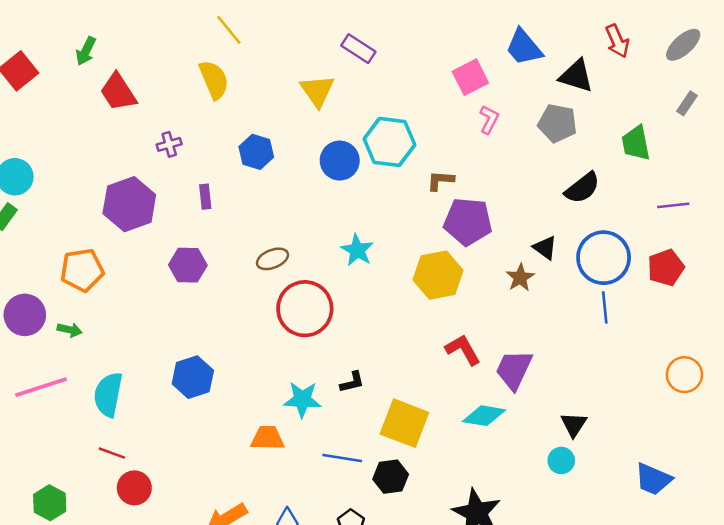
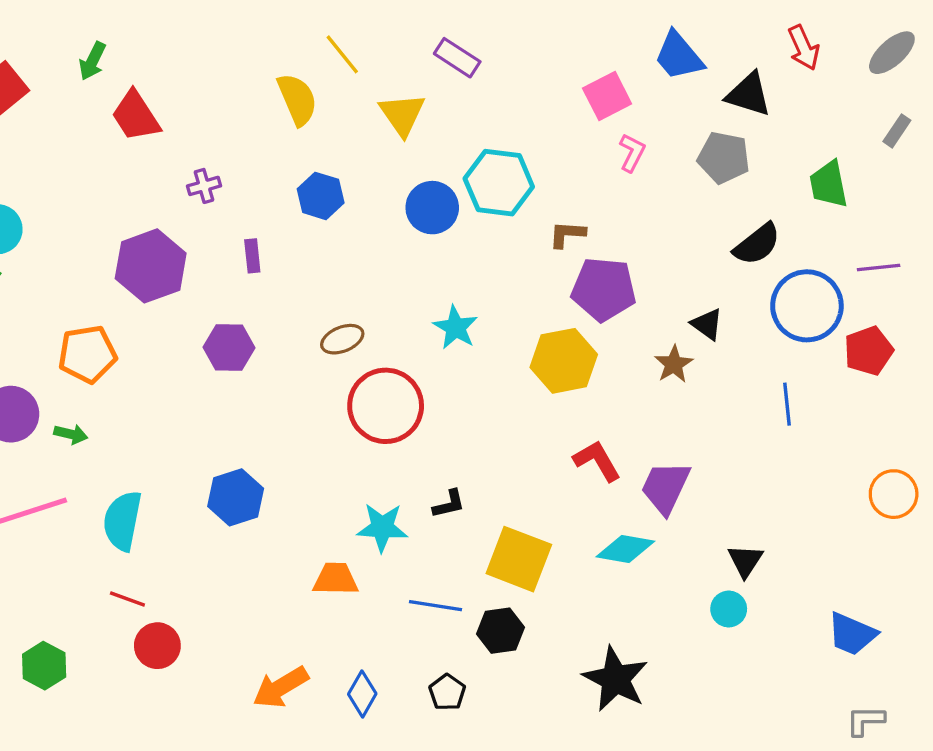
yellow line: (229, 30) -> (342, 54), moved
yellow semicircle: (214, 80) -> (297, 99), moved
blue circle: (604, 258) -> (807, 306), moved

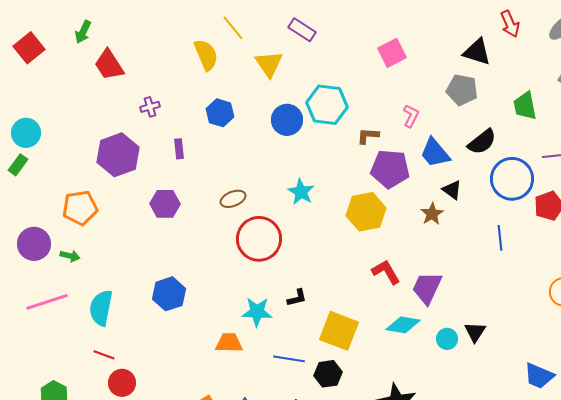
blue trapezoid: (679, 56) -> (435, 153), moved
pink L-shape: (632, 153) -> (411, 116), moved
cyan circle: (729, 609) -> (447, 339), moved

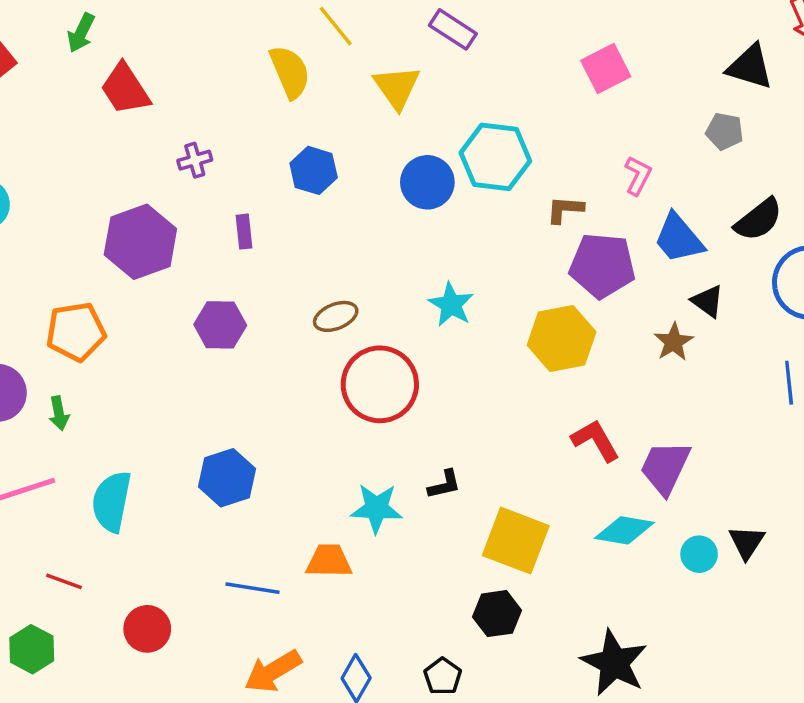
gray pentagon: (462, 90) -> (725, 131), size x0.7
green arrow: (70, 256) -> (59, 413), turned 66
red line: (104, 355) -> (64, 581), moved
blue line: (289, 359) -> (252, 588), moved

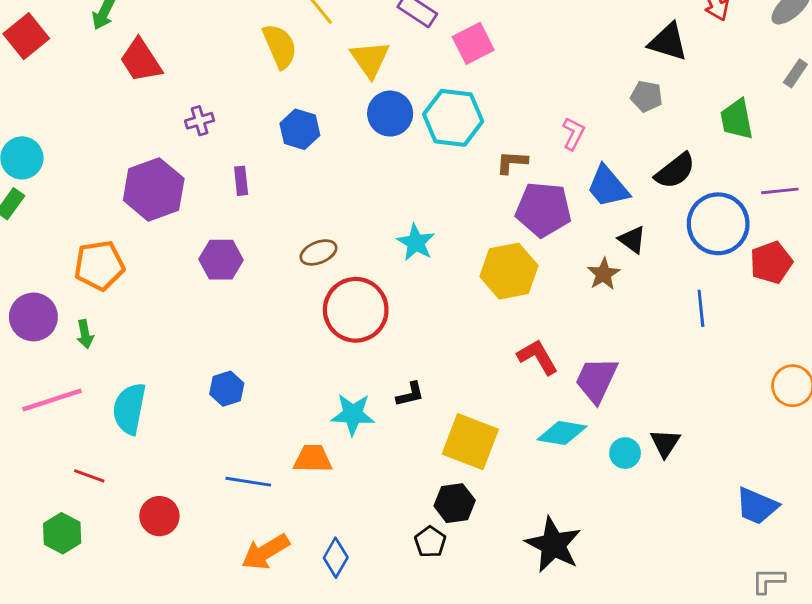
pink square: (606, 69) -> (473, 43), moved
blue circle: (427, 182) -> (390, 114), moved
blue hexagon: (227, 478) -> (227, 389), size x0.7
black pentagon: (443, 676) -> (430, 542), moved

